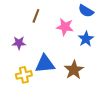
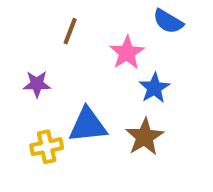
pink star: (65, 27) -> (127, 53), turned 30
blue star: (86, 39) -> (154, 88), moved

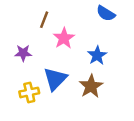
pink star: (127, 53) -> (64, 38), moved
blue triangle: (88, 125) -> (55, 79), turned -40

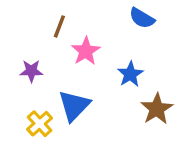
brown star: (91, 86) -> (157, 109), moved
yellow cross: (29, 92) -> (40, 124), turned -30

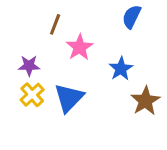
blue semicircle: (142, 18) -> (132, 17), turned 85
yellow cross: (40, 124) -> (32, 95), moved

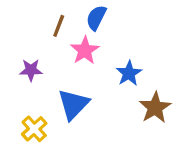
blue semicircle: (132, 17) -> (96, 18), moved
yellow cross: (32, 95) -> (34, 129), moved

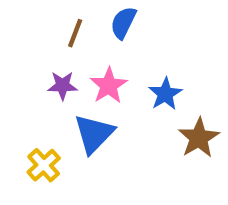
pink star: (85, 50) -> (109, 86), moved
purple star: (31, 70) -> (63, 86), moved

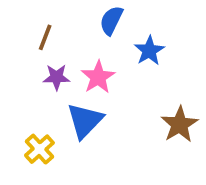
brown line: (75, 33) -> (45, 37), moved
blue star: (165, 94) -> (149, 51), moved

